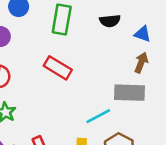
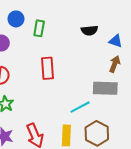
green rectangle: (62, 20) -> (39, 28), moved, size x0.7
red rectangle: (58, 68) -> (47, 68), turned 55

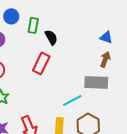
black semicircle: (89, 30) -> (51, 37), moved, turned -112
red rectangle: (47, 68) -> (41, 63), turned 30

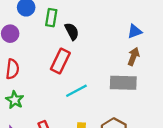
blue triangle: (106, 37) -> (135, 31), turned -40
cyan line: (72, 100) -> (76, 91), moved

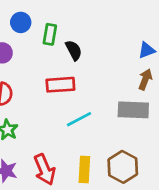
red rectangle: (60, 61) -> (60, 85), turned 60

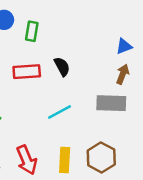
black semicircle: (74, 50) -> (62, 67), moved
red rectangle: (60, 85) -> (27, 72), moved

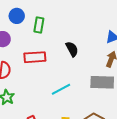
black semicircle: (62, 67) -> (72, 49), moved

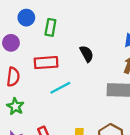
cyan line: (61, 89) -> (60, 88), moved

